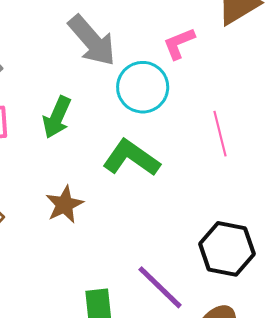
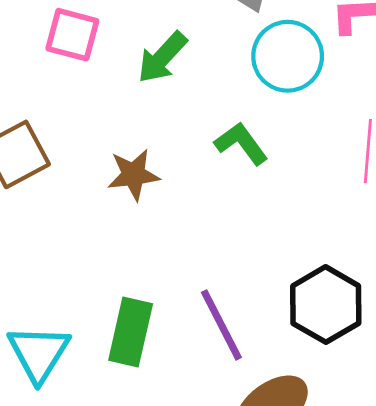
green L-shape: (131, 158) -> (241, 144), size x0.7

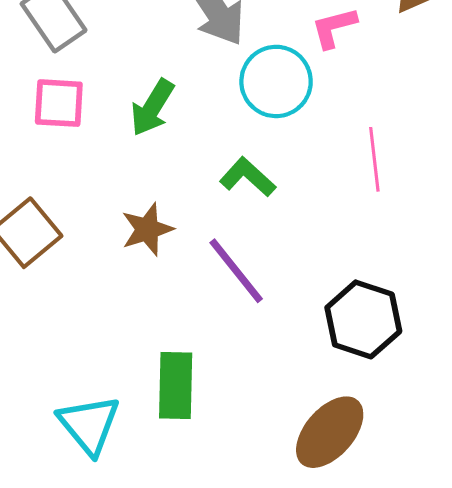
purple line: (221, 325) -> (236, 271), moved

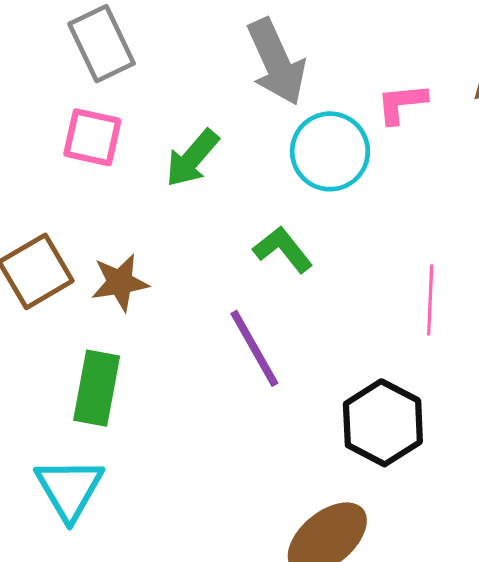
pink line: (374, 159) -> (430, 300), moved
brown star: (147, 229) -> (120, 282), moved
green rectangle: (176, 386) -> (97, 388), moved

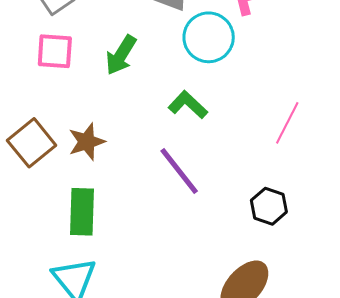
pink line: (430, 300) -> (287, 123), turned 33
black hexagon: (383, 423) -> (269, 206), size x0.7

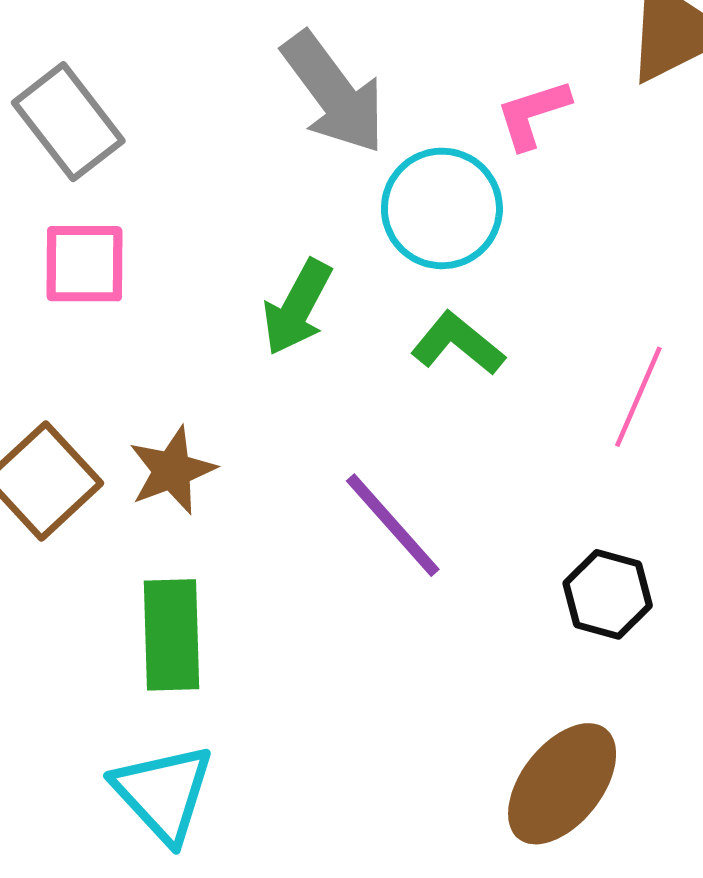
green arrow: (121, 55) -> (297, 307), moved
green L-shape: (188, 105) -> (458, 343), moved

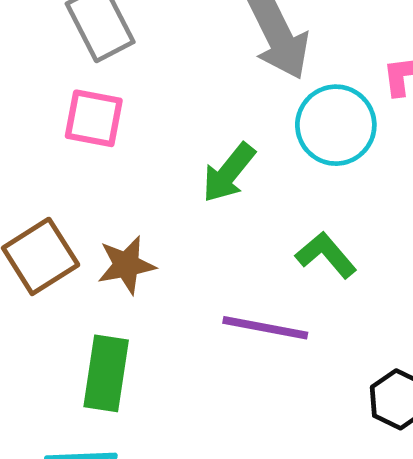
green L-shape: (458, 343) -> (326, 255), moved
purple line: (393, 525) -> (265, 328), turned -48

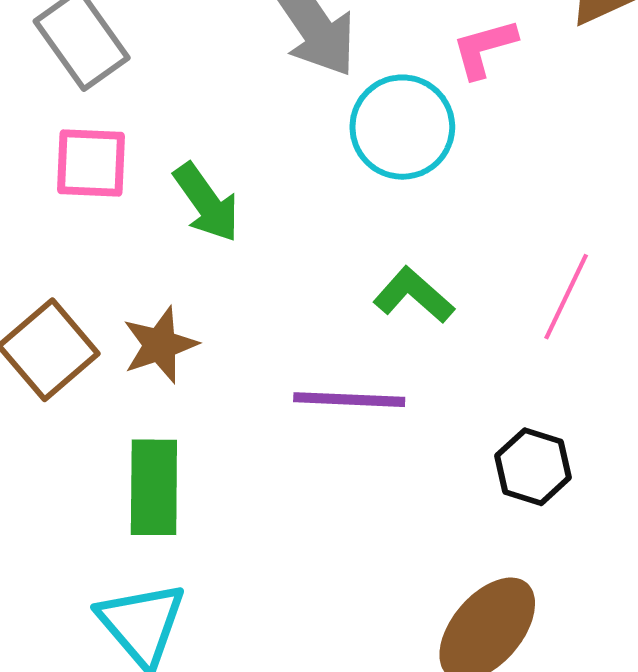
green arrow: (229, 173) -> (207, 203), moved, turned -66

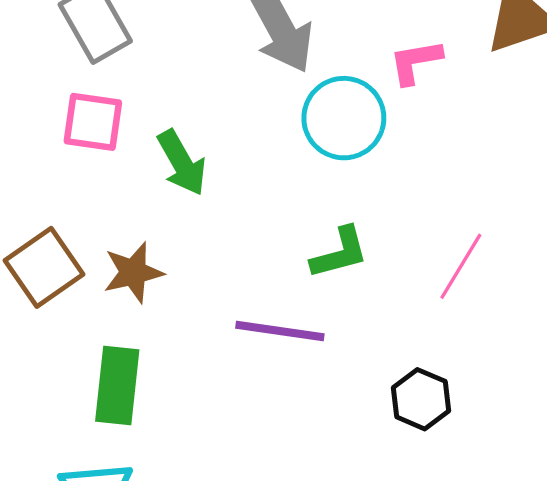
green L-shape: (414, 295) -> (340, 253), turned 118

